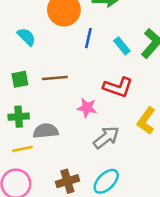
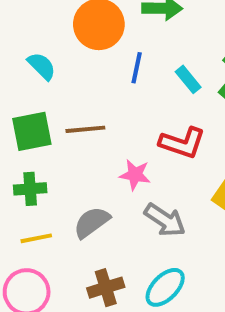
green square: (20, 79) -> (32, 131), size x1.5
gray semicircle: (46, 131) -> (92, 222), moved, turned -30
gray arrow: (106, 137) -> (165, 220), turned 72

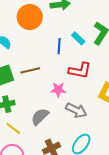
blue line: (137, 68) -> (59, 46), moved
yellow line: (36, 238) -> (13, 128), turned 56

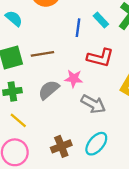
gray semicircle: (40, 117) -> (49, 90), moved

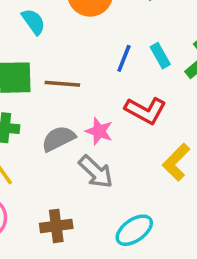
gray arrow: (93, 104) -> (96, 172), moved
cyan ellipse: (96, 144) -> (134, 230), moved

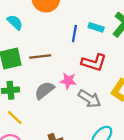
cyan rectangle: (160, 56) -> (96, 27), turned -32
gray arrow: (96, 172) -> (90, 99), moved

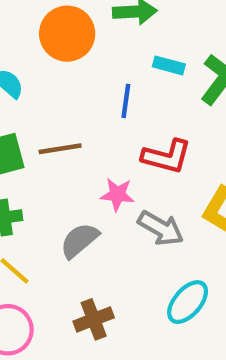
cyan rectangle: (96, 27) -> (169, 65), moved
gray semicircle: (44, 90) -> (79, 240), moved

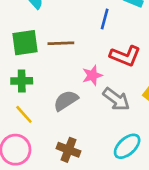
pink star: (117, 194) -> (92, 75), turned -30
brown cross: (94, 319) -> (69, 150), turned 35

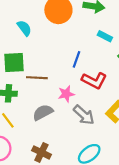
blue line: (105, 19) -> (76, 59), moved
brown line: (61, 43) -> (37, 78), moved

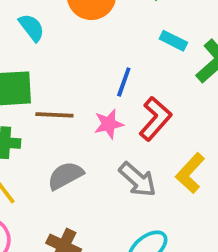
red L-shape: (94, 80) -> (155, 119), turned -75
pink star: (66, 94) -> (109, 124), moved

